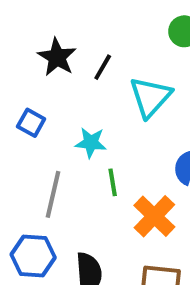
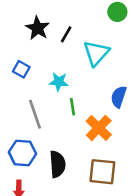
gray line: (53, 194) -> (35, 114), turned -32

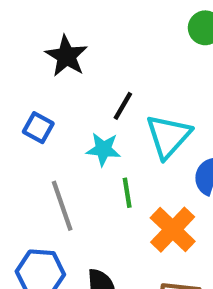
black line: (66, 34) -> (123, 106), moved
cyan triangle: (96, 53) -> (168, 136), moved

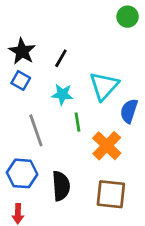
black star: (66, 56) -> (22, 51), moved
black line: (123, 106) -> (61, 58), moved

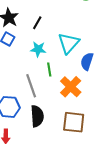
gray line: (36, 130) -> (31, 86), moved

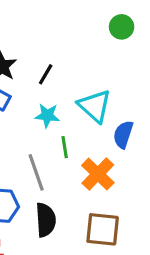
cyan triangle: (69, 43) -> (95, 106), turned -30

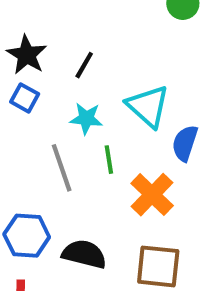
gray line: (36, 172) -> (62, 168), moved
black semicircle: (46, 220) -> (84, 254), turned -72

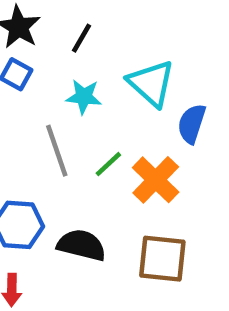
green line: (109, 160) -> (108, 164), moved, turned 56

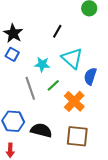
black line: (81, 38) -> (57, 31), moved
green line: (108, 164) -> (53, 85), moved

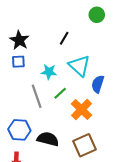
blue square: (12, 54) -> (18, 62), turned -32
brown square: (77, 136) -> (85, 145), turned -30

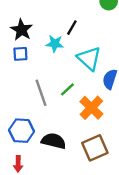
cyan star: (49, 72) -> (55, 44), moved

